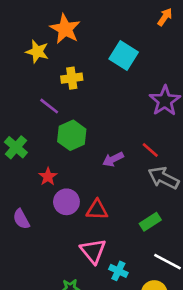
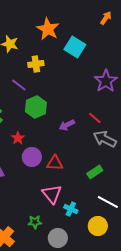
orange star: (65, 29) -> (48, 29), moved

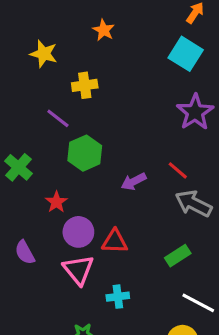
orange star: (48, 29) -> (104, 30), size x0.6
cyan square: (75, 47) -> (186, 54), moved
pink triangle: (52, 194) -> (78, 270), moved
cyan cross: (71, 209) -> (118, 297), moved, turned -32

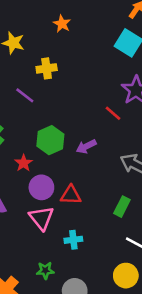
green hexagon: (85, 153) -> (50, 140), moved
red line: (178, 170) -> (113, 113), moved
green rectangle: (178, 256) -> (122, 207), turned -30

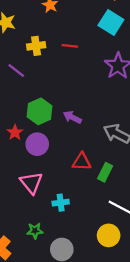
red line: (113, 113) -> (70, 46), moved, turned -35
purple arrow: (86, 146) -> (72, 117), turned 54
purple circle: (41, 187) -> (37, 144), moved
red triangle: (71, 195) -> (82, 162), moved

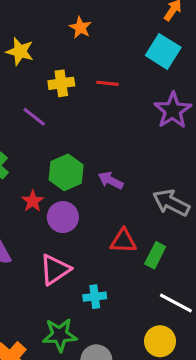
pink triangle: (31, 183) -> (55, 270), turned 35
green star: (35, 231) -> (60, 335), size x1.5

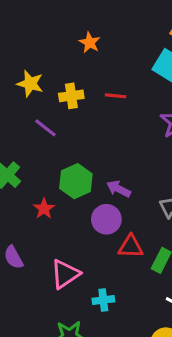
yellow star: (20, 51) -> (30, 84), moved
purple circle: (63, 217) -> (106, 219), moved

